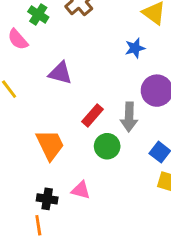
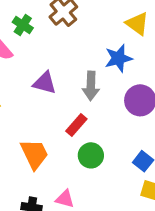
blue star: (135, 48) -> (118, 58), size x1.4
gray arrow: (129, 117) -> (91, 86), moved

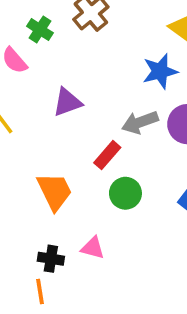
purple triangle: (45, 83) -> (67, 102), turned -35
gray arrow: (91, 86) -> (140, 122), moved, turned 68

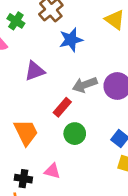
blue star: (160, 71) -> (71, 40), moved

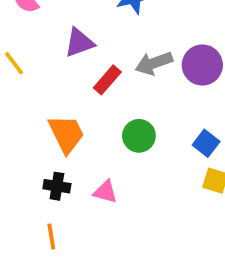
red rectangle: (62, 107) -> (107, 80), moved
black cross: (23, 179) -> (57, 186), moved

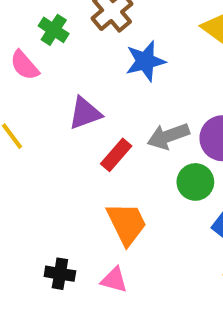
orange trapezoid: (66, 134) -> (127, 224), moved
green circle: (139, 136) -> (195, 182), moved

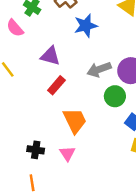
purple triangle: (85, 113) -> (50, 56), turned 35
red rectangle: (116, 155) -> (56, 85), moved
pink triangle: (114, 280) -> (67, 154), turned 42

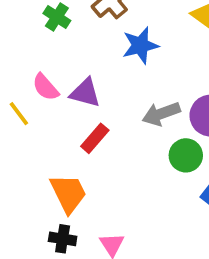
pink semicircle: (15, 28) -> (45, 87), moved
orange trapezoid: (75, 121) -> (68, 193), moved

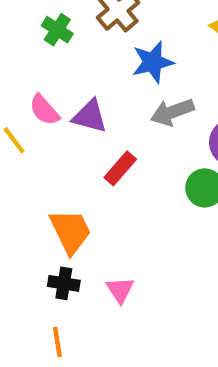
gray arrow: (161, 114) -> (172, 112), moved
red rectangle: (95, 138) -> (120, 168), moved

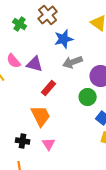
orange trapezoid: (70, 231) -> (41, 116), moved

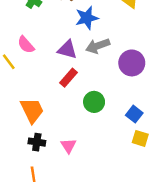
purple triangle: (35, 64) -> (67, 50), moved
green circle: (88, 97) -> (94, 102), moved
orange trapezoid: (41, 116) -> (32, 110), moved

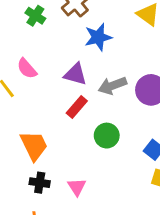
gray arrow: (98, 46) -> (112, 86), moved

